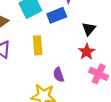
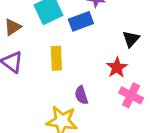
black triangle: (89, 29) -> (131, 39), moved

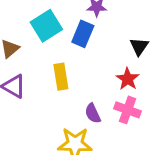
blue rectangle: (81, 21) -> (83, 34), turned -40
pink cross: (131, 95) -> (128, 110), moved

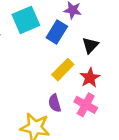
black triangle: (139, 46) -> (90, 45), moved
yellow rectangle: (61, 77) -> (63, 70), moved, turned 45

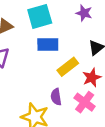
blue rectangle: (57, 32) -> (48, 44), moved, turned 50

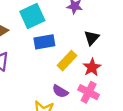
purple semicircle: (56, 97) -> (60, 91), turned -42

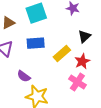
blue rectangle: (44, 42) -> (36, 43), moved
purple semicircle: (60, 91) -> (24, 76), moved

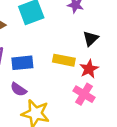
blue rectangle: (36, 43) -> (22, 63), moved
yellow rectangle: (62, 53) -> (64, 60), turned 54

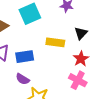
yellow rectangle: (64, 60) -> (55, 42), moved

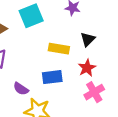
blue rectangle: (25, 57) -> (52, 77), moved
pink cross: (78, 80) -> (94, 92), moved, turned 30

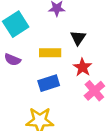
purple semicircle: (21, 89) -> (13, 60), moved

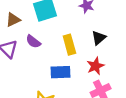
yellow rectangle: (50, 53) -> (69, 45), turned 60

